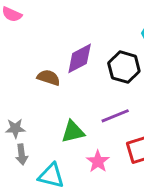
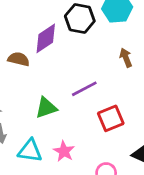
black hexagon: (124, 67) -> (80, 19), moved
pink star: (98, 161) -> (64, 151), moved

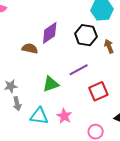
black hexagon: (80, 19) -> (86, 35), moved

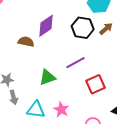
brown arrow: (109, 46) -> (106, 29), moved, turned 72

